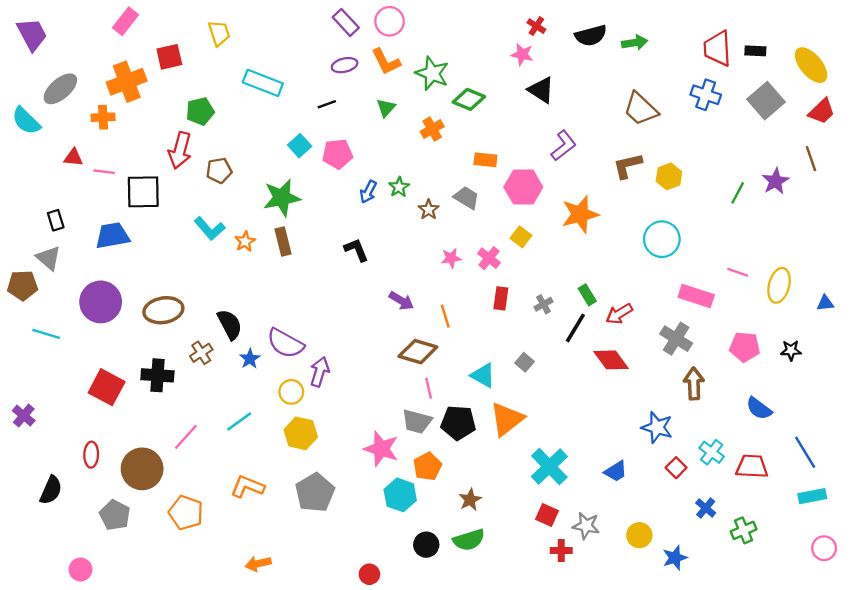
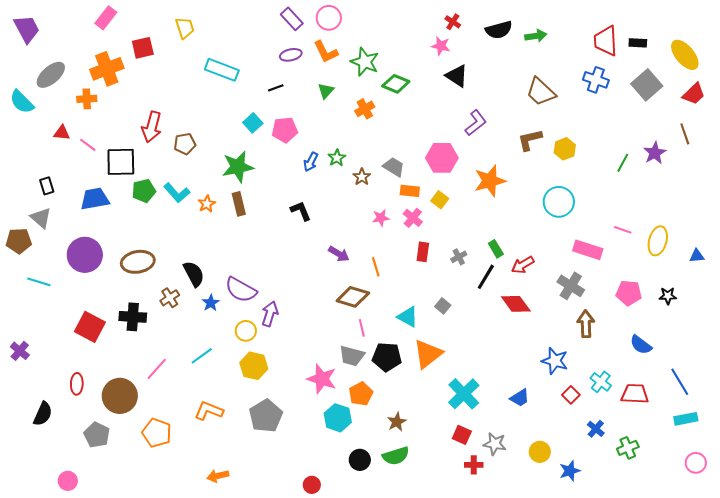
green pentagon: (200, 111) -> (144, 191), moved
orange rectangle: (485, 160) -> (410, 191), moved
pink line: (104, 172) -> (88, 145), turned 30

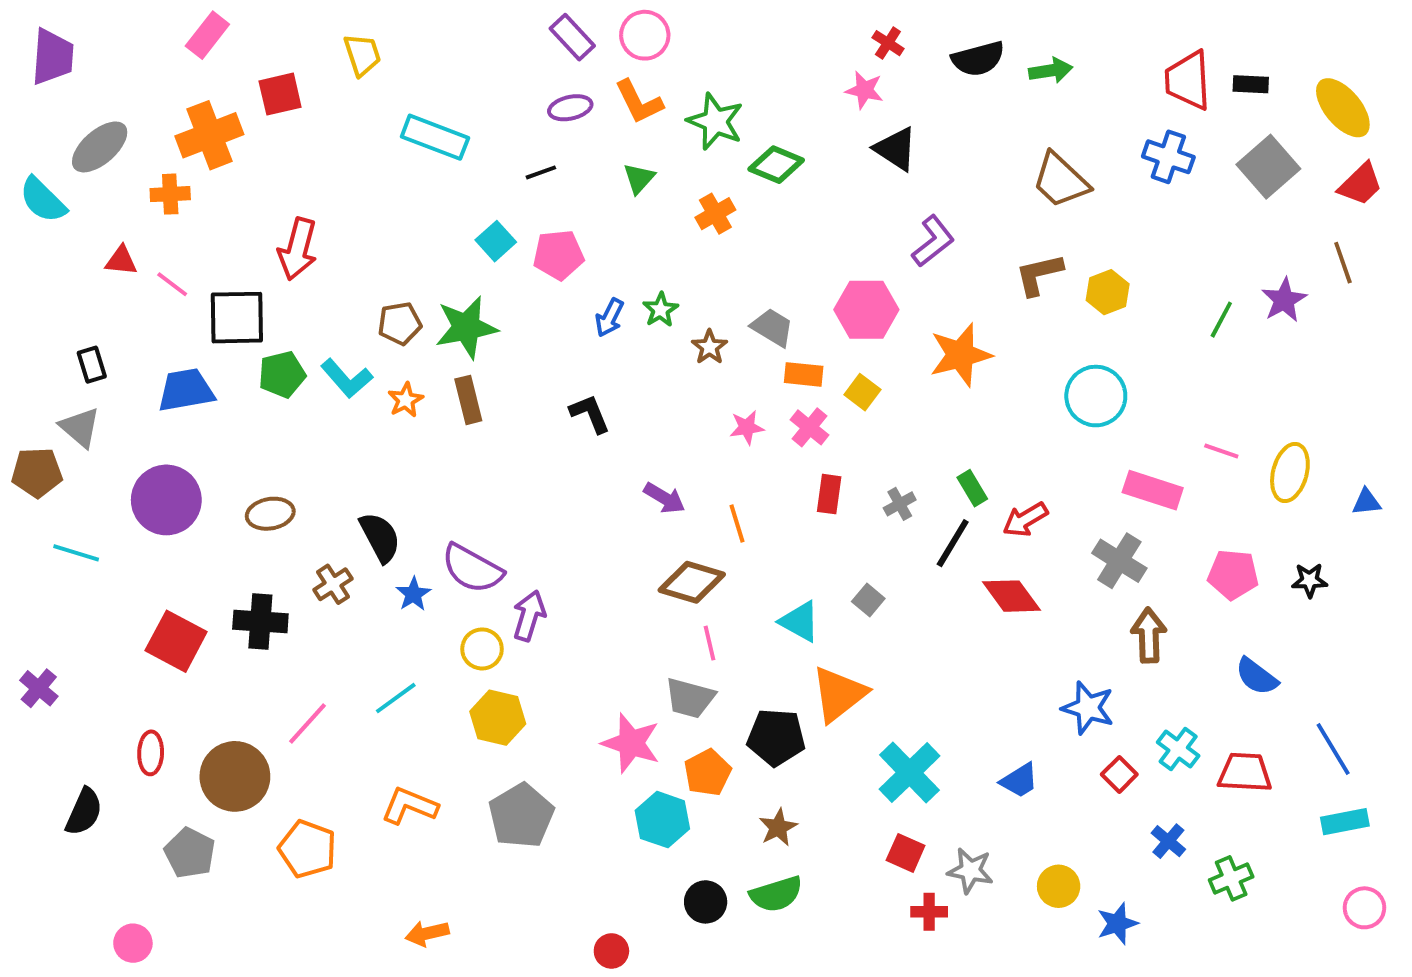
purple trapezoid: (27, 29) -> (53, 57), turned 32
brown pentagon: (185, 144) -> (400, 323), moved
brown ellipse: (138, 262) -> (270, 514), size x0.7
black pentagon: (387, 357) -> (776, 737), moved

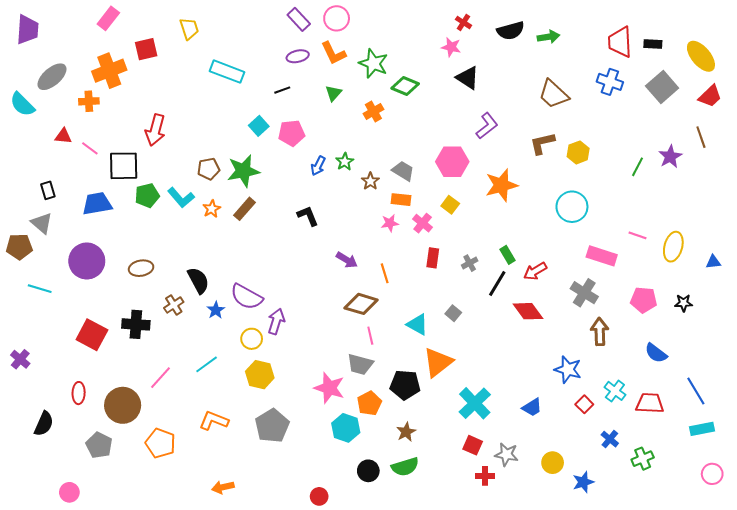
orange rectangle: (804, 374) -> (401, 200), moved
brown rectangle: (468, 400) -> (244, 209), turned 55

